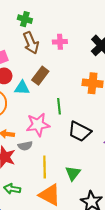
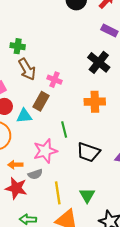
pink cross: (60, 42) -> (55, 80), moved, turned 32

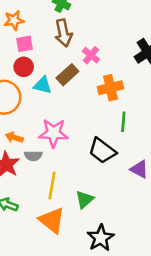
orange cross: (95, 102) -> (110, 88), moved, turned -30
green line: (64, 130) -> (123, 122), moved

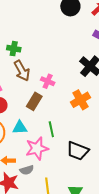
cyan triangle: (43, 85) -> (20, 128), moved
orange cross: (110, 88) -> (81, 100), moved
green line: (123, 122) -> (51, 129), moved

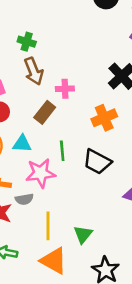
pink cross: (48, 81) -> (65, 89), turned -32
black trapezoid: (78, 151) -> (97, 162), moved

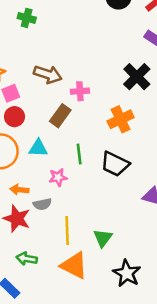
green cross: (27, 42) -> (27, 18), moved
brown arrow: (34, 71) -> (48, 74), turned -48
pink star: (41, 173) -> (58, 177), size x0.6

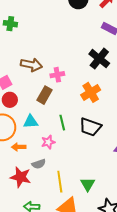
orange arrow: (19, 190) -> (19, 147), moved

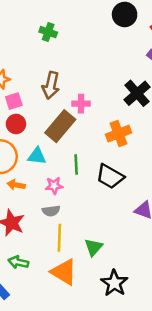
green cross: (10, 24) -> (48, 32), moved
brown arrow: (31, 65) -> (51, 85), turned 80
brown rectangle: (44, 95) -> (60, 126), size x1.4
gray semicircle: (39, 164) -> (51, 211), moved

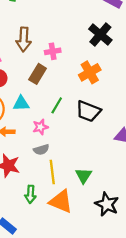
brown rectangle: (60, 126) -> (38, 74), size x0.7
green line: (76, 164) -> (57, 105), turned 42
green arrow: (18, 262) -> (30, 194), moved, turned -90

